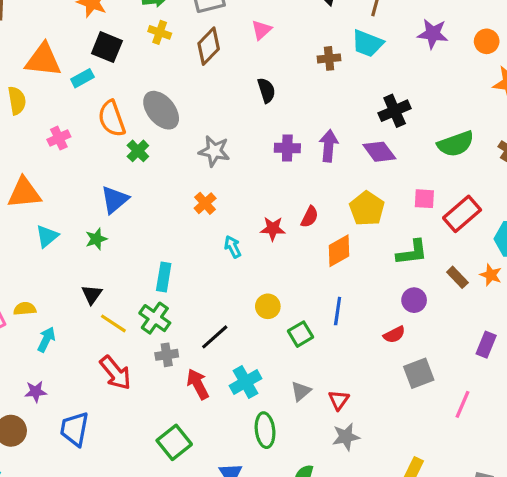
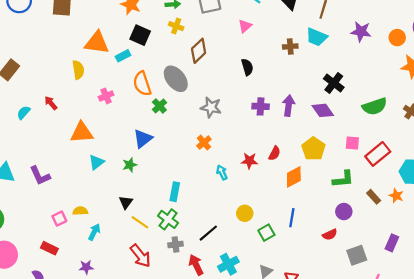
brown diamond: (209, 46) -> (199, 51), moved
black cross: (395, 111) -> (334, 83), turned -30
gray square: (419, 373) -> (357, 255), moved

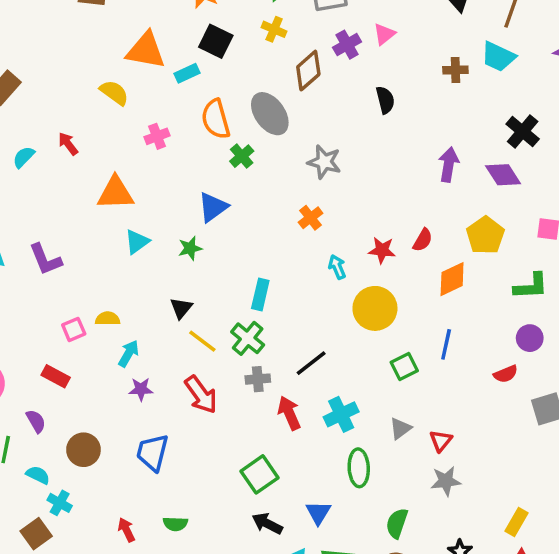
yellow semicircle: (78, 70) -> (114, 93), turned -48
purple cross: (261, 106) -> (347, 45), moved, turned -35
yellow circle: (245, 213) -> (375, 308), moved, size x1.6
purple star: (86, 267) -> (141, 389), moved

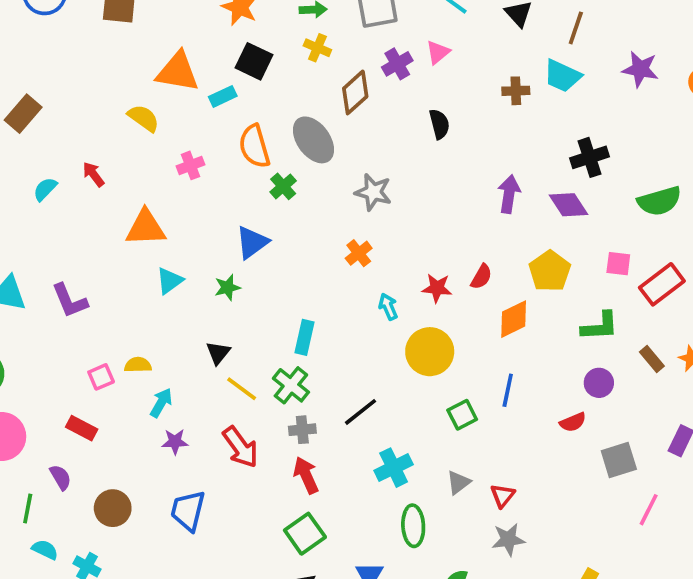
black cross: (523, 131) -> (589, 157), turned 32
red arrow: (289, 413) -> (306, 475), moved
cyan semicircle: (38, 475) -> (45, 550), moved

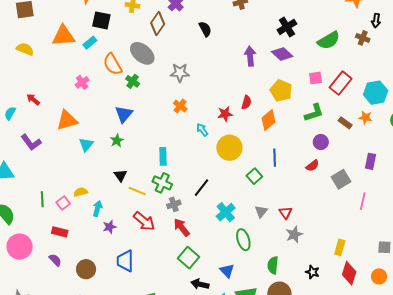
yellow semicircle: (144, 118) -> (25, 49), moved
purple L-shape: (70, 301) -> (31, 142), moved
green line: (28, 509) -> (42, 199), moved

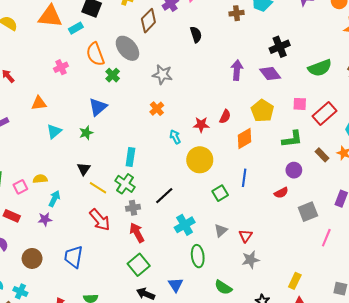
orange triangle: (67, 120) -> (39, 103), size x0.7
purple star: (110, 227) -> (45, 219), moved
green semicircle: (273, 265) -> (223, 287), turned -72

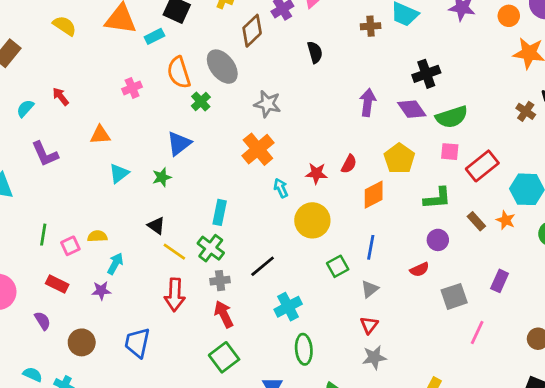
green semicircle: (320, 68) -> (452, 117), moved
orange cross: (157, 109) -> (258, 149), size x1.6
black triangle: (84, 169) -> (156, 226), turned -32
red arrow: (100, 220) -> (175, 295), turned 40
gray triangle: (221, 230) -> (370, 289), moved

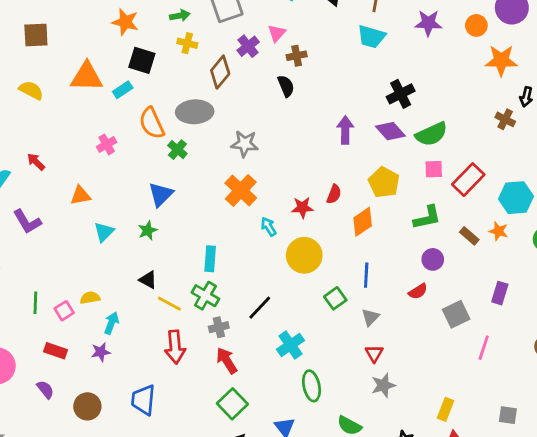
brown cross: (371, 26) -> (297, 56), moved
gray ellipse: (222, 67) -> (195, 112), turned -48

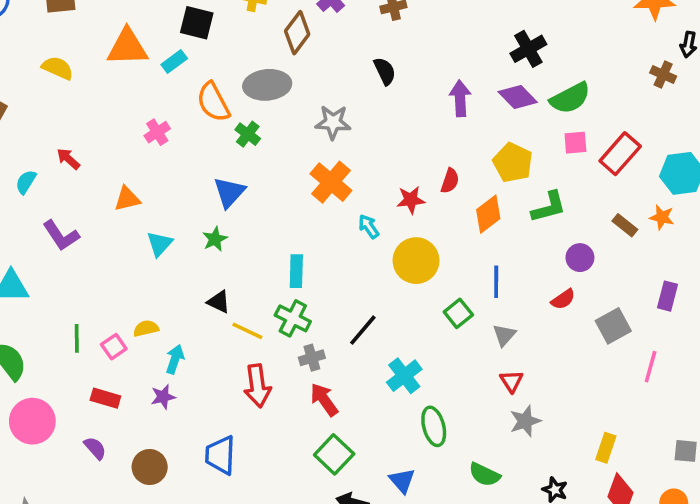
black semicircle: (286, 86) -> (385, 71), moved
green L-shape: (427, 218) -> (549, 207), moved

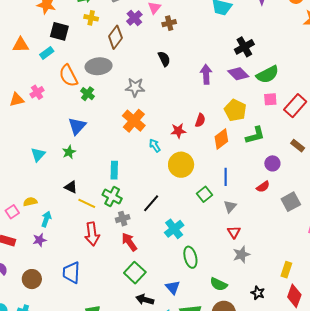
orange triangle: (127, 47) -> (21, 45), size x0.7
orange triangle: (127, 199) -> (17, 100), moved

